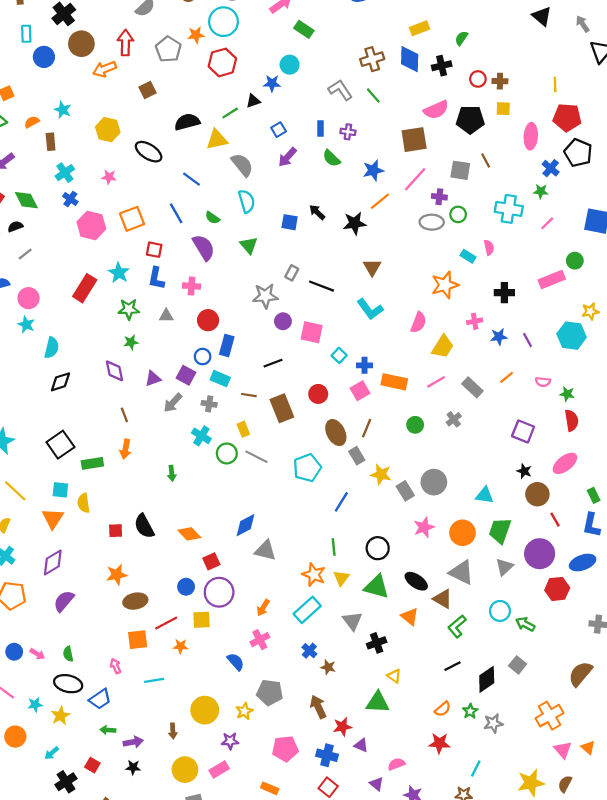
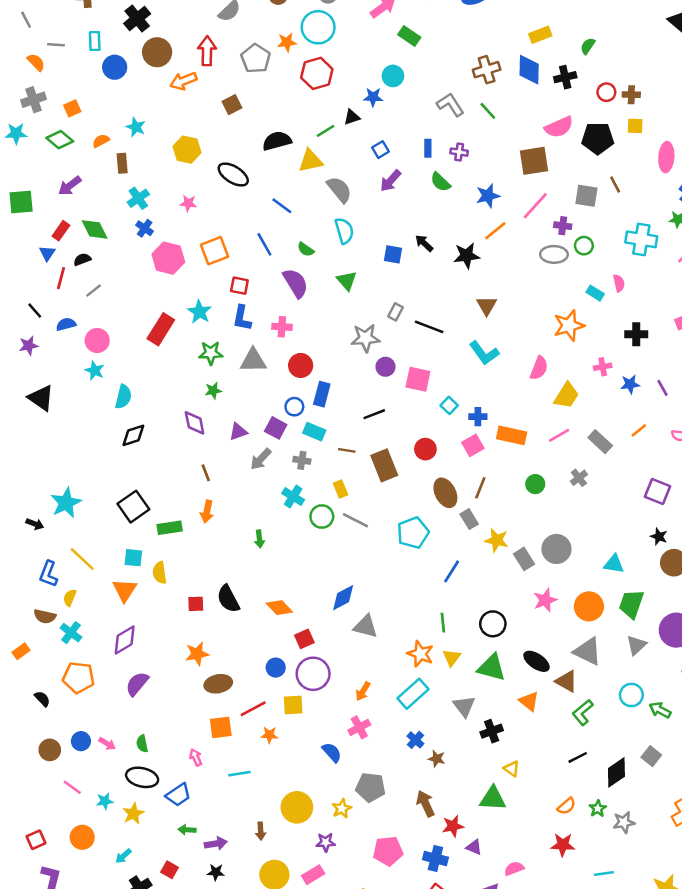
gray triangle: (166, 316) -> (253, 361), size x1.6
cyan line: (476, 768) -> (604, 873), turned 56

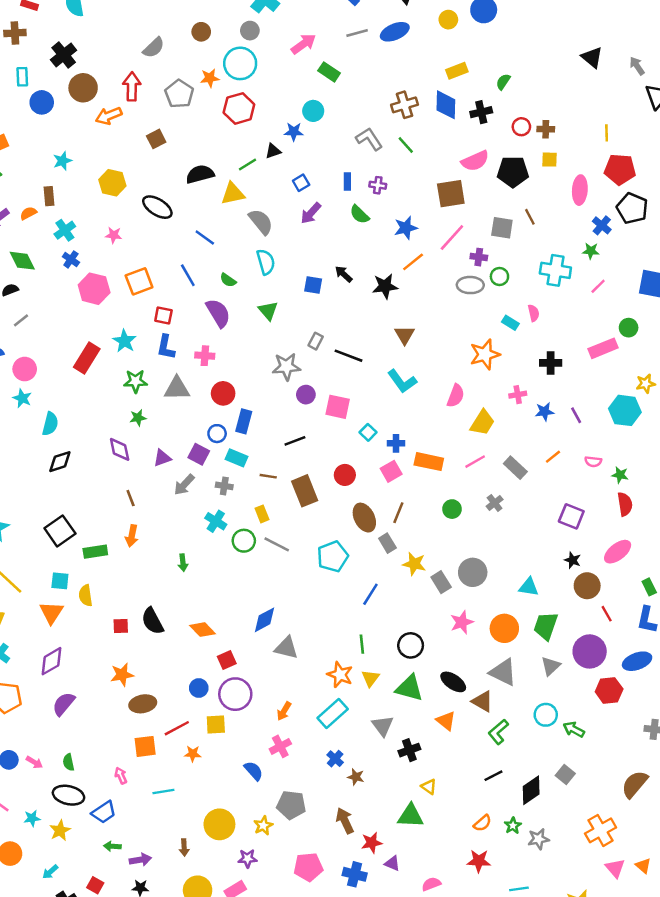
cyan star: (136, 127) -> (62, 161), turned 30
orange semicircle: (101, 141) -> (28, 213), moved

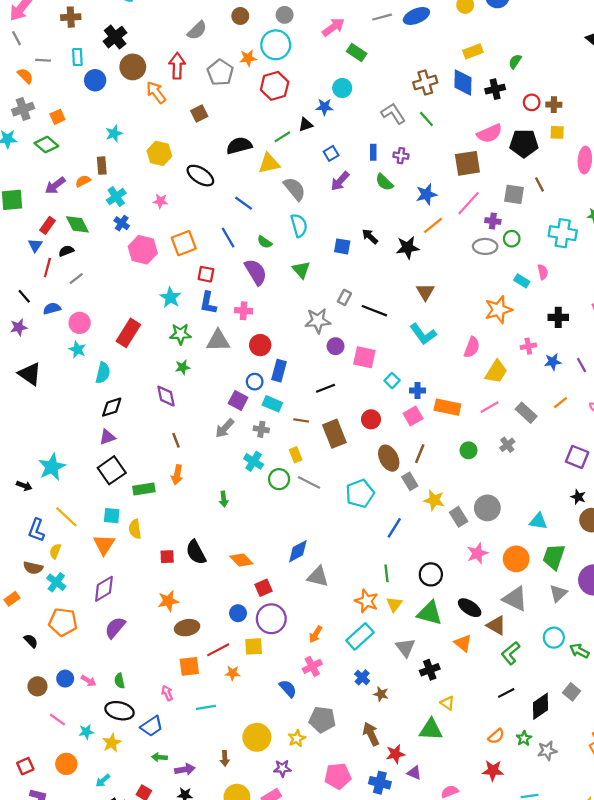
orange arrow: (109, 116) -> (156, 92), turned 75
red rectangle: (87, 358) -> (128, 333), moved
purple triangle: (162, 458) -> (107, 437), moved

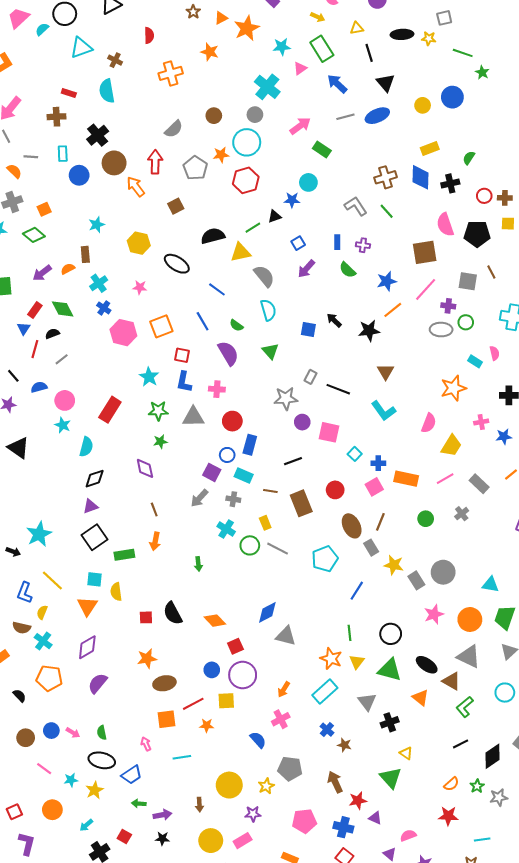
pink semicircle: (490, 133) -> (445, 225), turned 95
green triangle: (431, 730) -> (391, 778), turned 45

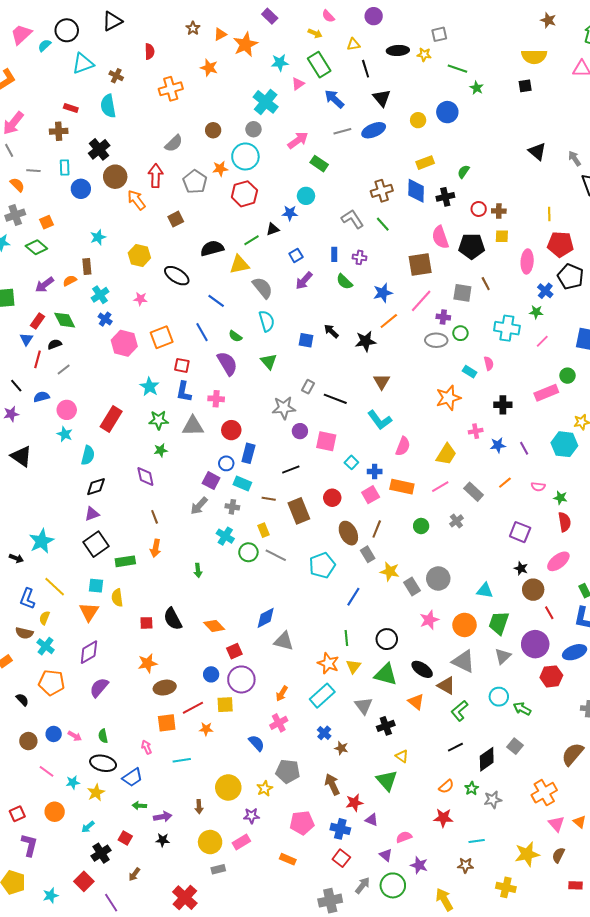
pink semicircle: (429, 423) -> (403, 446), moved

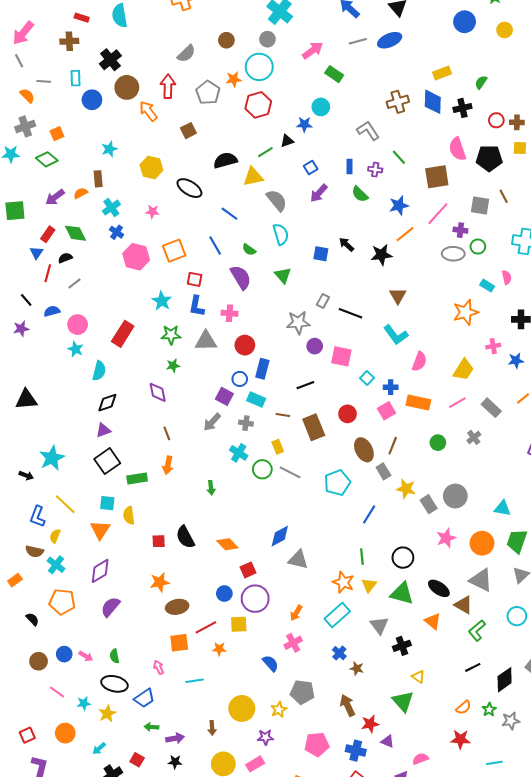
yellow circle: (418, 120) -> (505, 30), moved
green line: (383, 224) -> (399, 157), moved
black triangle: (21, 456) -> (26, 399), moved, turned -40

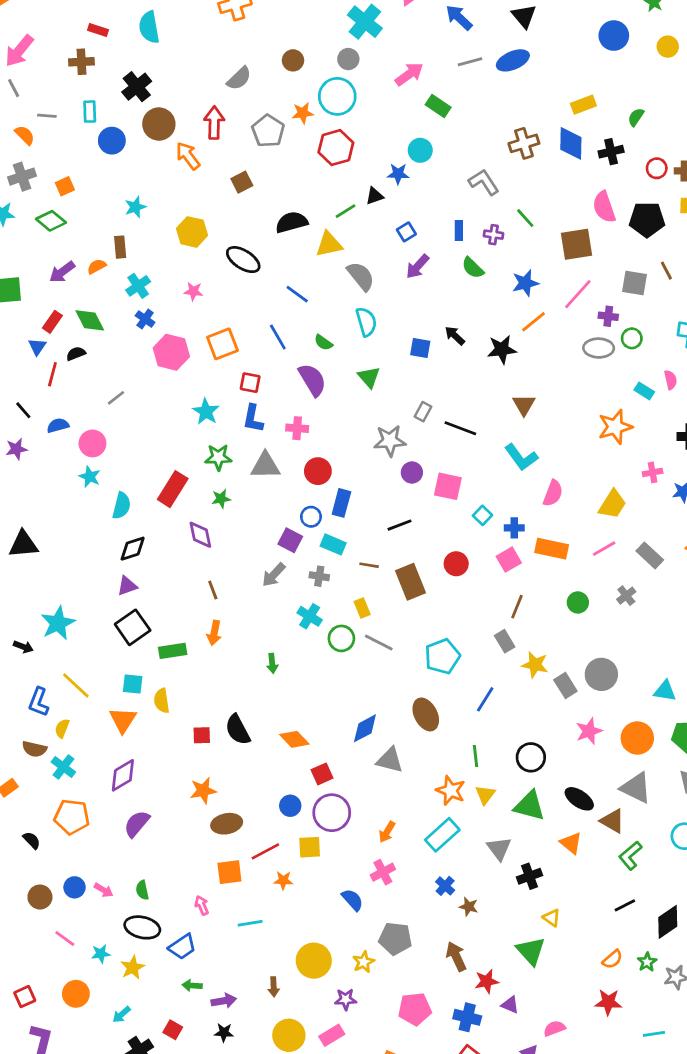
gray line: (74, 283) -> (116, 398), moved
red rectangle: (123, 334) -> (173, 489), moved
brown ellipse: (364, 450) -> (426, 714), moved

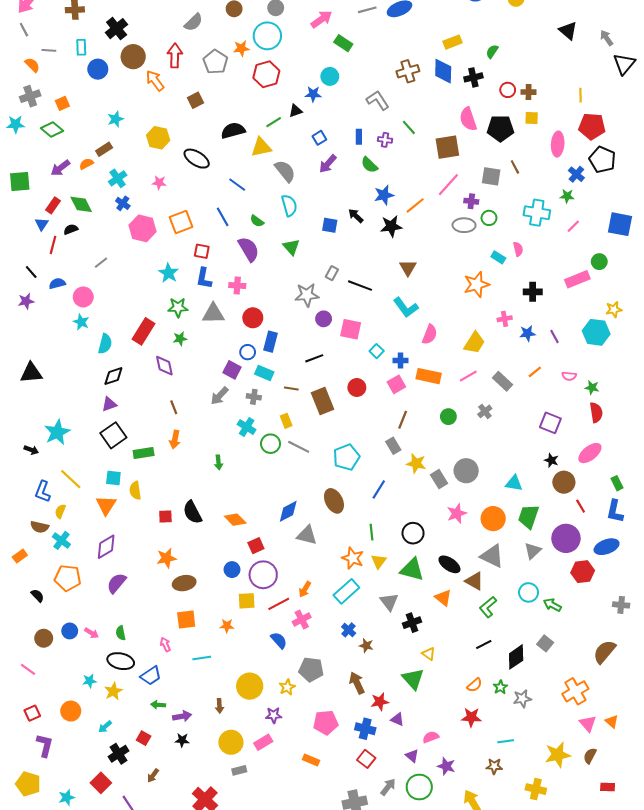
brown rectangle: (120, 247) -> (104, 149), turned 63
blue star: (525, 283) -> (384, 195), moved
red line: (265, 851) -> (279, 604), moved
pink line: (65, 938) -> (28, 669), moved

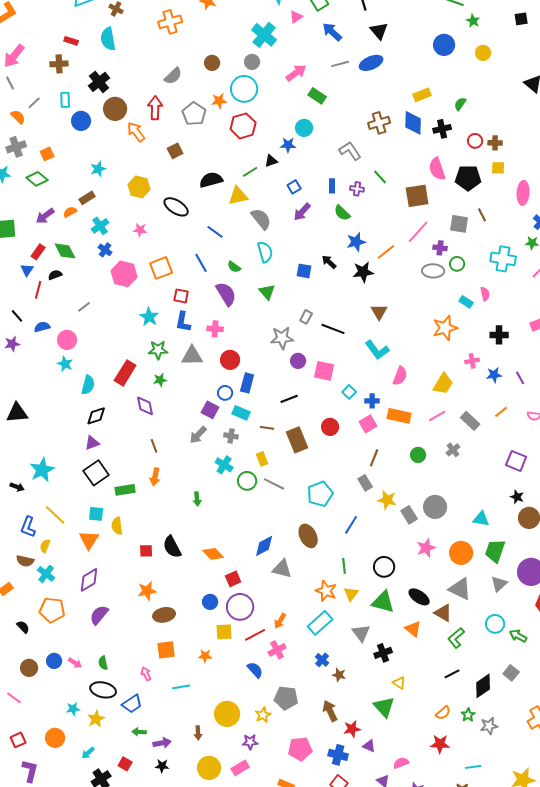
gray line: (49, 50) -> (34, 103), turned -48

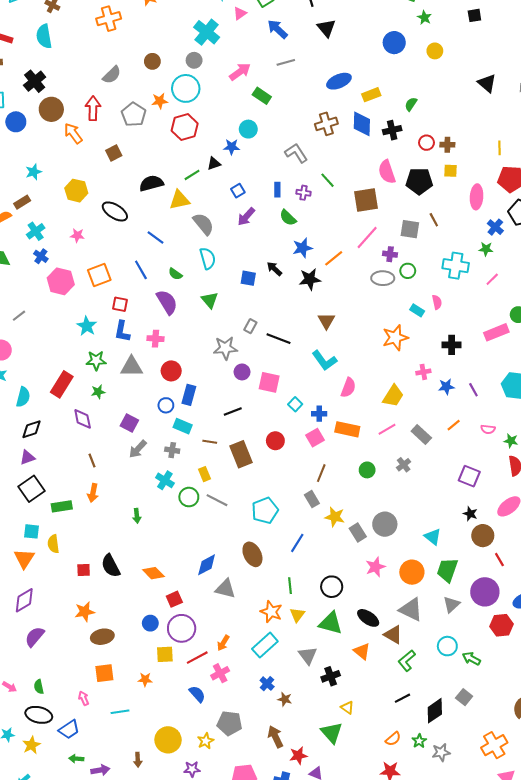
blue ellipse: (371, 63) -> (339, 81), moved
purple square: (210, 410) -> (129, 423), moved
cyan triangle: (481, 519) -> (433, 537), turned 30

